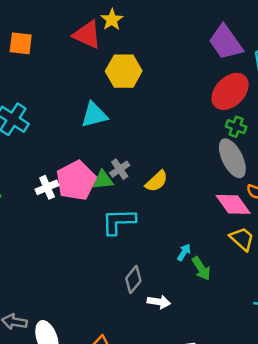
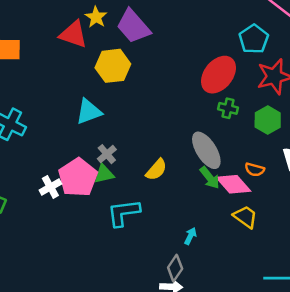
purple trapezoid: (226, 42) -> (133, 26), moved
gray ellipse: (232, 158) -> (206, 150), moved
gray cross: (120, 169) -> (107, 154), moved
green arrow: (201, 268) -> (210, 178), moved
gray diamond: (133, 280) -> (175, 268), moved

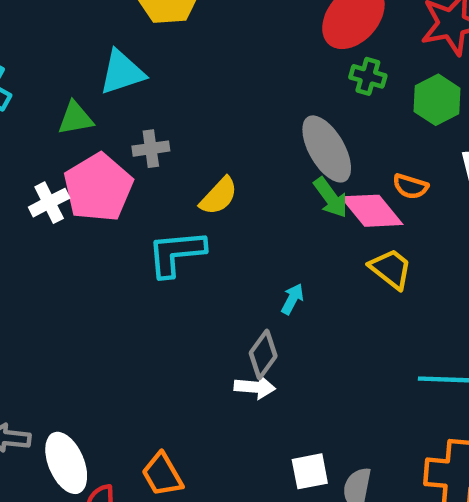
gray cross: (107, 154) -> (151, 149), turned 30
yellow semicircle: (156, 170) -> (219, 196), moved
green triangle: (104, 174) -> (75, 118), moved

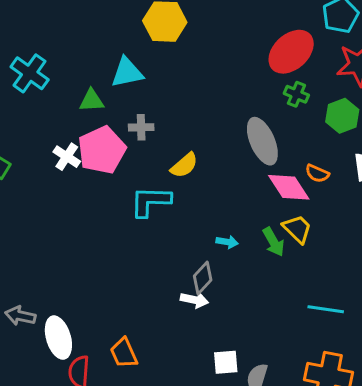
green arrow: (331, 198) -> (274, 242), moved
white cross: (49, 203) -> (67, 157), turned -36
cyan arrow: (292, 299) -> (227, 242), turned 65

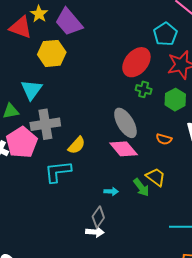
cyan triangle: (127, 72) -> (31, 90), turned -35
gray cross: (141, 127) -> (45, 124), size x1.8
pink diamond: (289, 187) -> (124, 149), moved

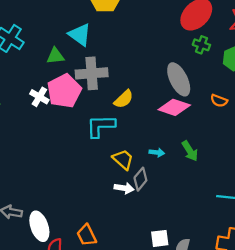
cyan triangle: (31, 90) -> (80, 35), turned -35
pink diamond: (124, 149) -> (174, 107), turned -36
yellow trapezoid: (156, 177) -> (123, 159), moved
white arrow: (95, 232) -> (124, 188), moved

